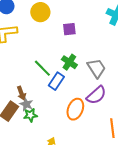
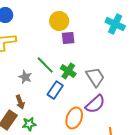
yellow circle: (40, 12) -> (59, 21), moved
green line: (42, 68) -> (45, 65), moved
gray star: (26, 104) -> (25, 77), moved

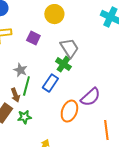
purple square: (68, 38) -> (33, 38), moved, turned 32
green line: (45, 65) -> (26, 86), moved, turned 60
gray trapezoid: (95, 77) -> (69, 48), moved

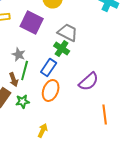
purple square: (33, 38) -> (32, 22), size x1.6
gray trapezoid: (69, 48) -> (68, 32), turned -30
orange ellipse: (69, 111) -> (51, 90), moved

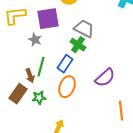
purple square: (32, 22) -> (48, 19), turned -35
gray star: (19, 54) -> (35, 40), moved

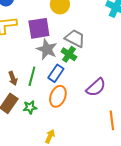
gray star: (35, 40) -> (47, 49), moved, size x1.5
brown arrow: (30, 76) -> (13, 78), moved

